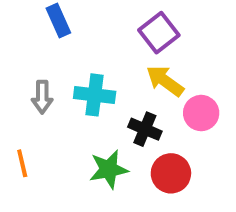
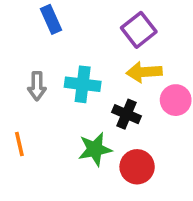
yellow arrow: (165, 81) -> (144, 72), turned -40
red circle: (171, 173) -> (137, 167), moved

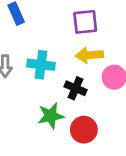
purple square: (139, 30) -> (85, 22), turned 32

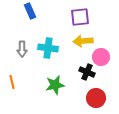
black cross: (76, 88) -> (87, 72), moved
red circle: (84, 130) -> (96, 98), moved

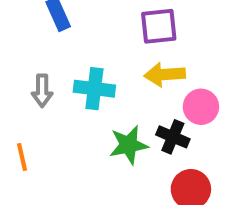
green star: (55, 85) -> (129, 145), moved

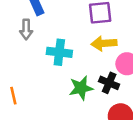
gray arrow: (42, 91) -> (26, 29), moved

